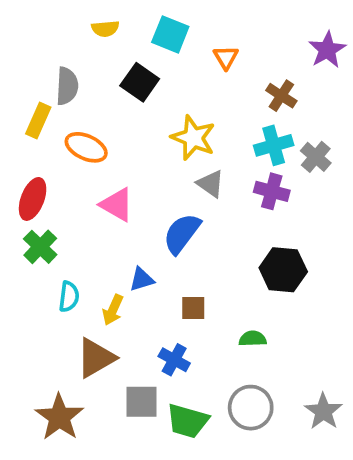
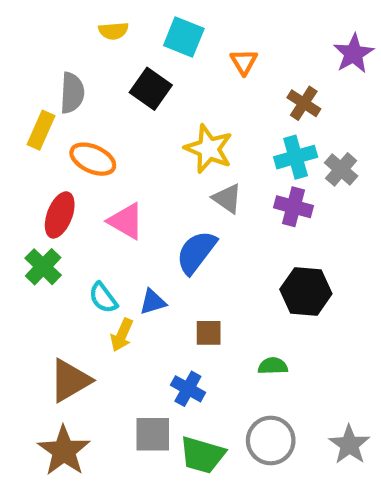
red ellipse: (33, 199) -> (60, 215), moved
cyan semicircle: (69, 297) -> (103, 298), moved, turned 136
brown triangle: (96, 358) -> (70, 380), moved

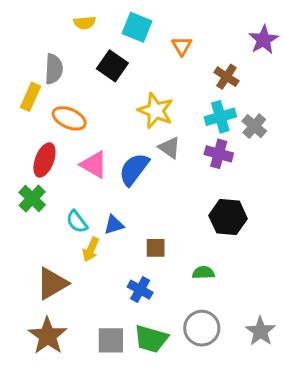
blue semicircle: (196, 252) -> (134, 169), moved
gray square: (153, 434) -> (111, 340), moved

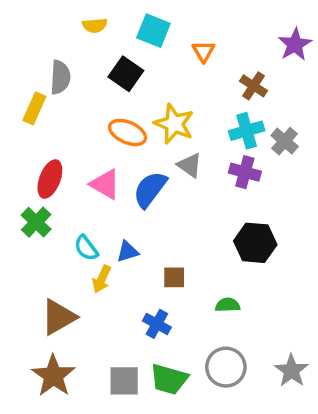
orange ellipse: (69, 118) -> (128, 132), moved

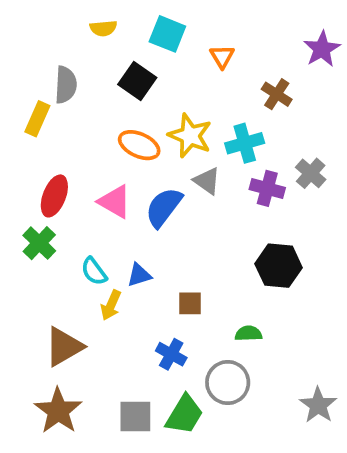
cyan cross: (247, 131) -> (245, 143), moved
gray cross: (285, 141) -> (311, 173), moved
gray circle: (226, 367) -> (228, 382), moved
green trapezoid: (169, 379) -> (184, 415), turned -75

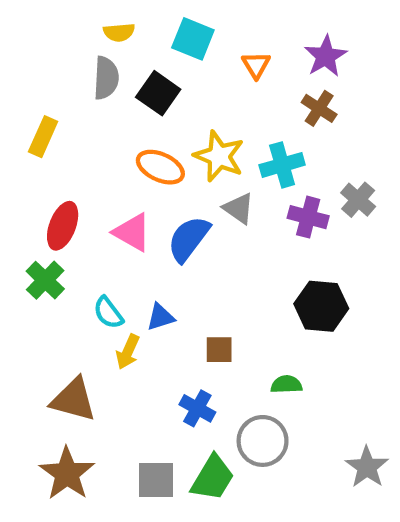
purple star: (322, 49) -> (326, 56), moved
gray semicircle: (66, 85) -> (106, 78), moved
brown triangle: (64, 347) -> (73, 400), turned 45

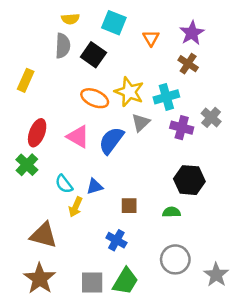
gray triangle: (239, 208) -> (141, 123), turned 42
green semicircle: (286, 384) -> (171, 212), moved
gray circle: (263, 441) -> (175, 259), moved

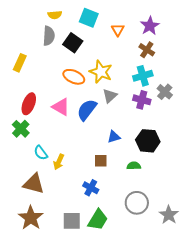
cyan cross: (166, 97) -> (143, 76), moved
cyan semicircle: (64, 184) -> (41, 153), moved
blue triangle: (95, 186) -> (114, 137), moved

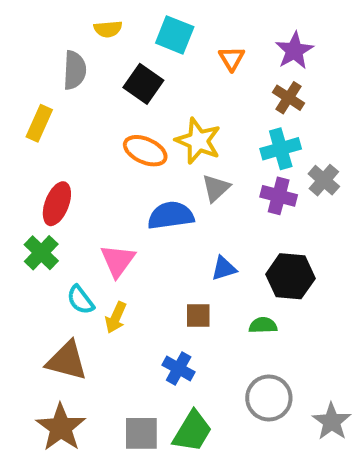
gray semicircle: (49, 36) -> (75, 70), moved
pink triangle: (61, 107) -> (118, 261), moved, turned 36
blue semicircle: (87, 110) -> (171, 215), turned 45

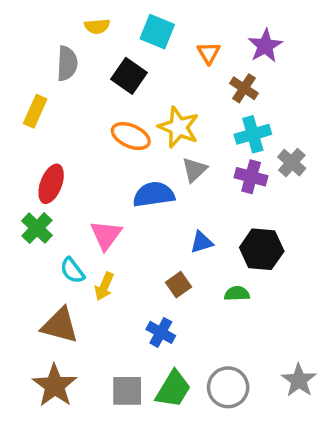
brown cross: (288, 98) -> (244, 88), moved
brown square: (198, 316) -> (179, 285), turned -35
gray circle: (269, 398) -> (228, 387), moved

